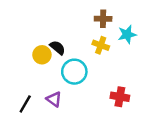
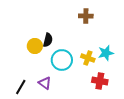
cyan star: (127, 34) -> (106, 53), moved
yellow cross: (101, 45) -> (88, 58), moved
black semicircle: (58, 48) -> (48, 40), turned 64

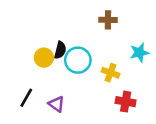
cyan star: (106, 53) -> (139, 53), moved
cyan circle: (62, 60) -> (78, 60), moved
black line: (21, 87) -> (26, 98), moved

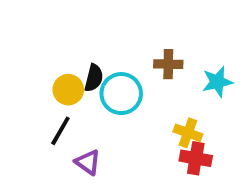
brown cross: (108, 20) -> (168, 64), moved
yellow cross: (110, 73) -> (188, 133), moved
black line: (26, 98) -> (60, 131), moved

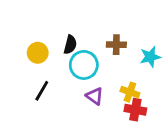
black semicircle: (94, 78) -> (70, 45), moved
yellow circle: (68, 90) -> (38, 53), moved
purple triangle: (88, 162) -> (95, 96), moved

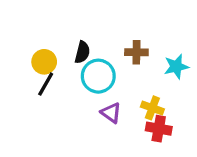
black line: (42, 91) -> (46, 84), moved

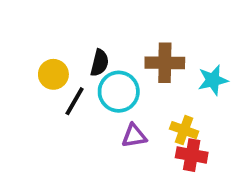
brown cross: (136, 52) -> (165, 63), size x1.4
black line: (46, 84) -> (75, 101), moved
purple triangle: (111, 113) -> (134, 136), turned -45

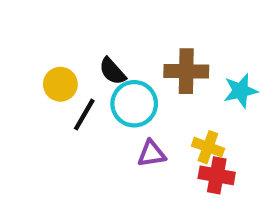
black semicircle: (100, 63) -> (112, 71), turned 124

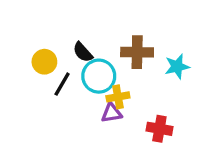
yellow cross: (208, 147) -> (118, 97), moved, turned -30

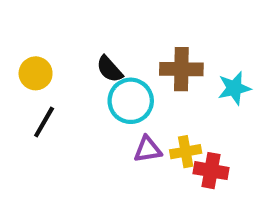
yellow circle: (44, 62) -> (36, 73), moved
black line: (62, 84) -> (44, 122), moved
yellow cross: (118, 97) -> (186, 152), moved

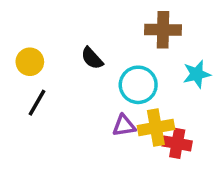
brown cross: (181, 69) -> (163, 30), moved
cyan circle: (131, 101) -> (138, 85), moved
yellow cross: (186, 152) -> (156, 127), size x1.4

